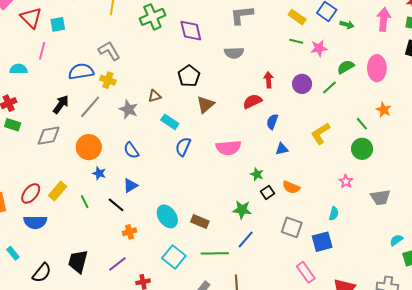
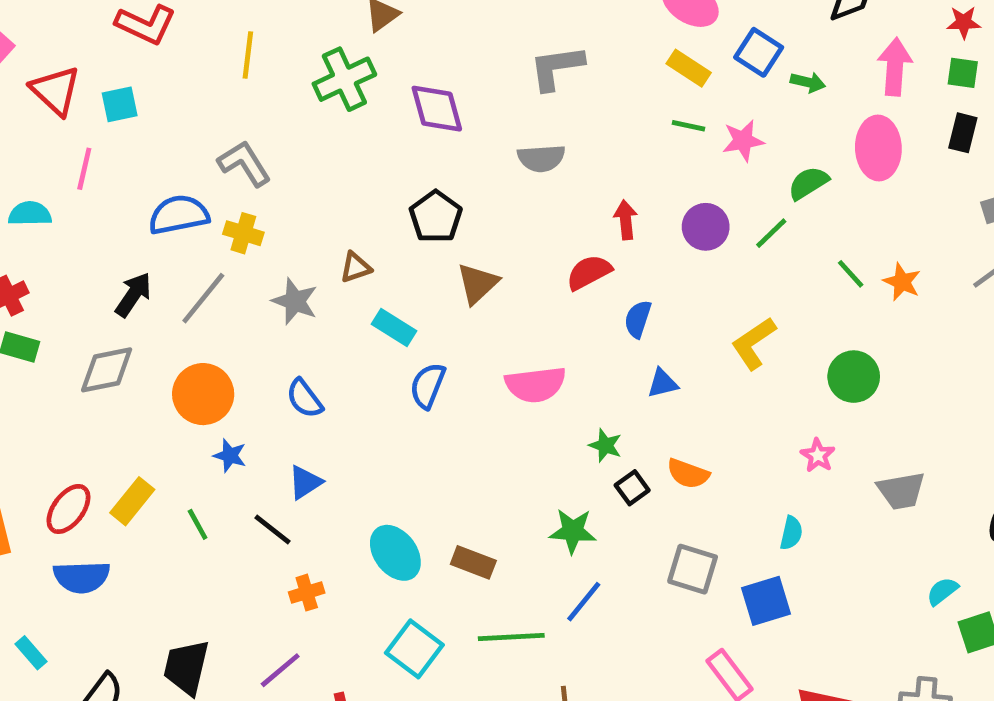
pink ellipse: (377, 68) -> (878, 148), moved
green line: (362, 124) -> (851, 274), moved

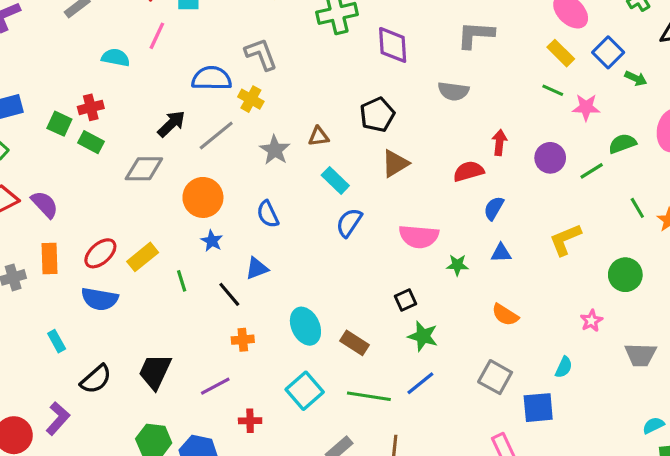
green star: (605, 445) -> (457, 265), moved, turned -30
black square: (632, 488) -> (405, 300), moved

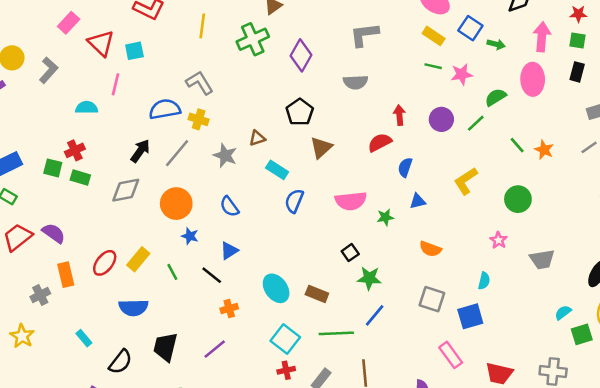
purple diamond: (393, 45) -> (301, 55), turned 44
blue semicircle: (100, 299) -> (133, 308), moved
red cross: (250, 421) -> (286, 370), moved

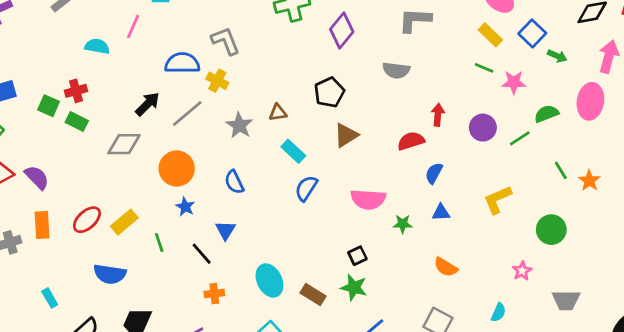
blue triangle: (229, 251) -> (225, 230), turned -36
green star: (369, 278) -> (354, 287), moved

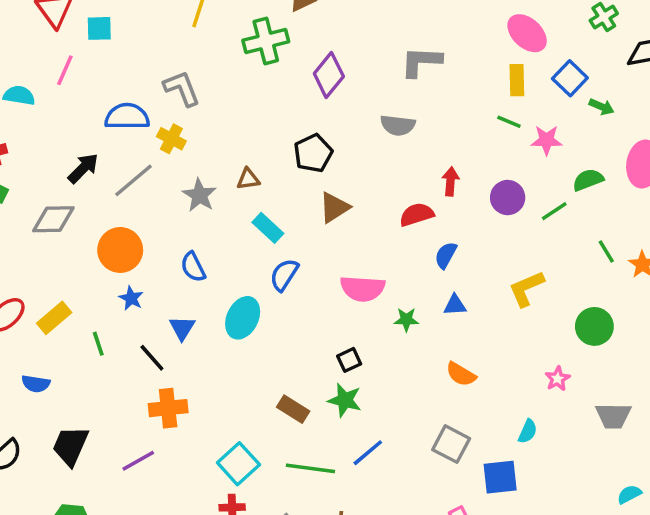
yellow rectangle: (490, 35) -> (517, 80), turned 45
blue semicircle: (110, 274) -> (36, 384), size x0.7
cyan ellipse: (269, 280) -> (243, 318), moved, turned 52
orange cross: (214, 294) -> (168, 408), size x1.5

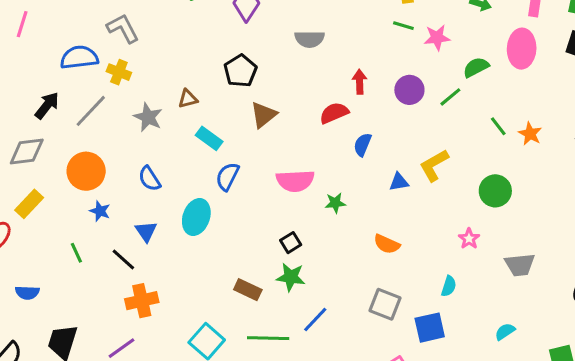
blue triangle: (455, 305) -> (399, 182), moved
yellow rectangle: (54, 318) -> (29, 204), moved
cyan semicircle: (629, 494) -> (505, 332), moved

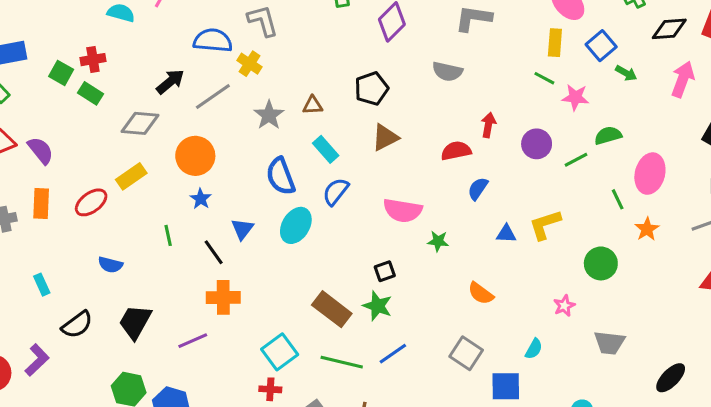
pink ellipse: (522, 49) -> (650, 174), moved
orange star: (530, 134) -> (647, 229), moved
blue semicircle: (149, 179) -> (281, 176), moved, size x1.4
brown rectangle: (248, 290) -> (332, 309), size x1.4

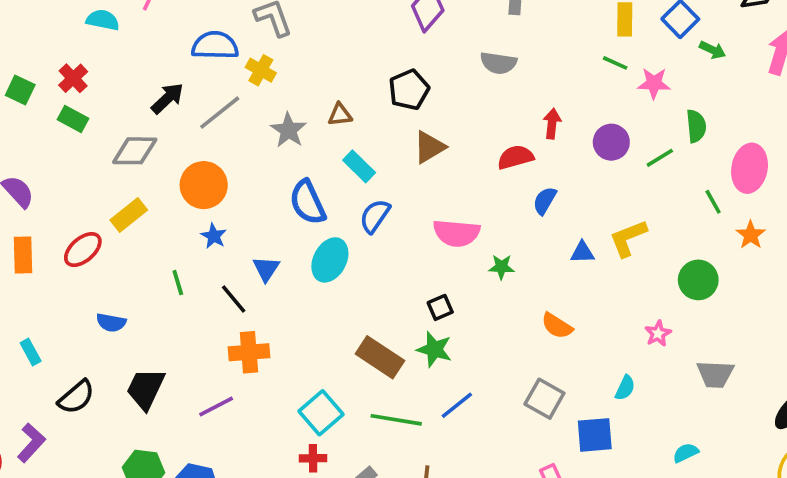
red cross: (93, 60) -> (73, 78), turned -30
green square: (61, 73) -> (20, 90), moved
green semicircle: (608, 135) -> (696, 126), turned 104

